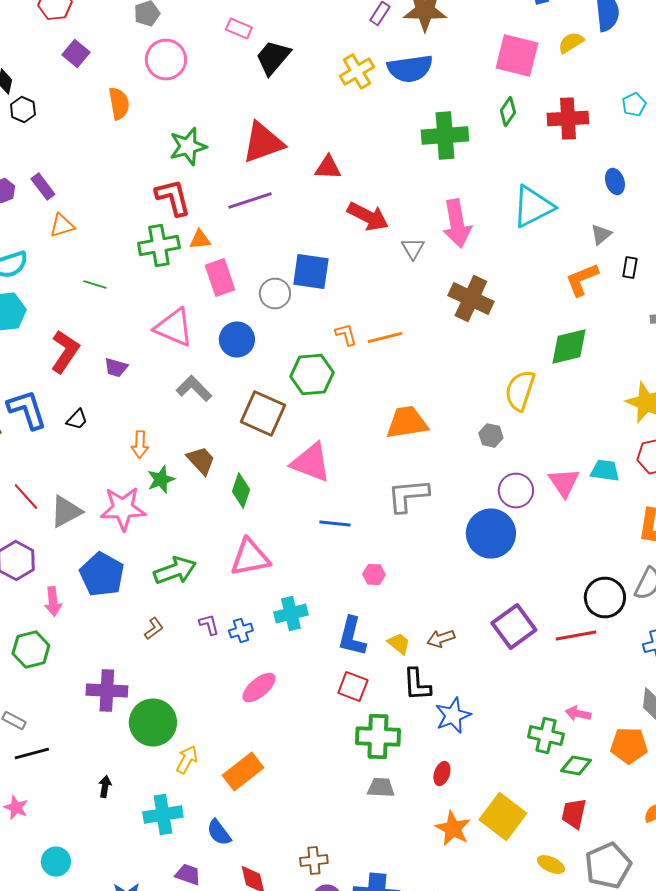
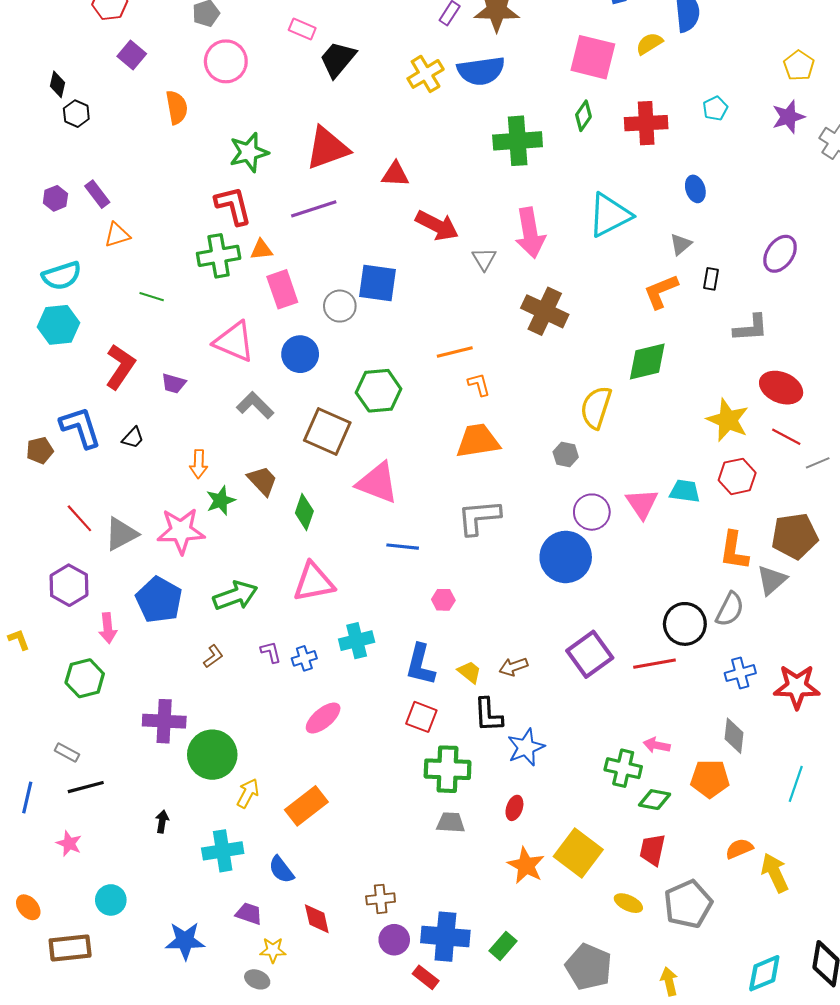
orange L-shape: (346, 334) -> (479, 384), moved

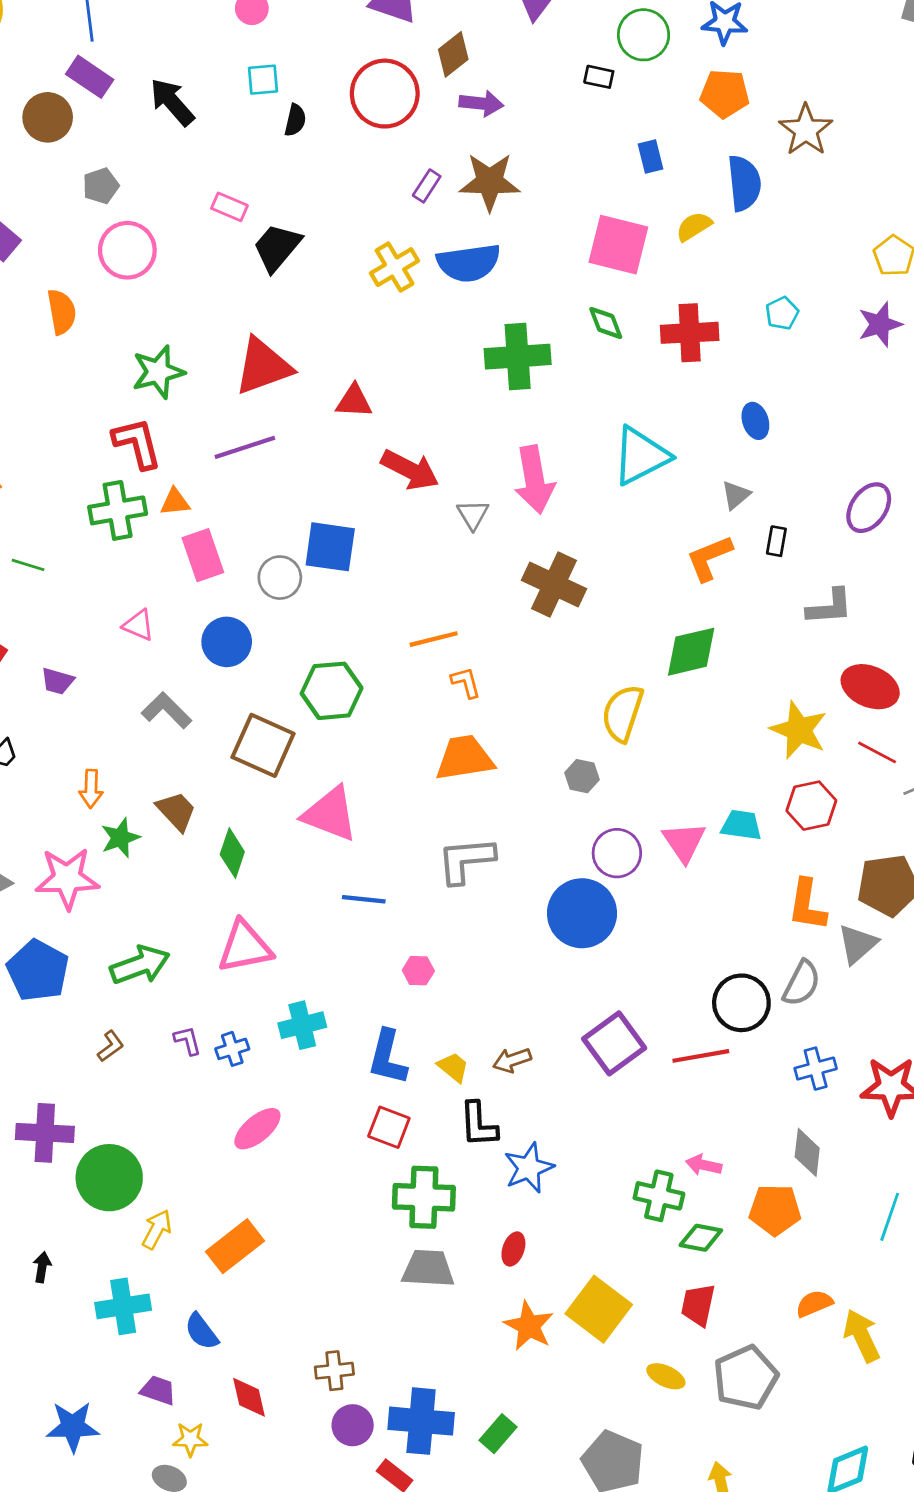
green diamond: (583, 116) -> (606, 323), turned -56
pink triangle: (234, 342) -> (139, 625), size x0.6
gray trapezoid: (451, 823) -> (428, 1269), size x1.4

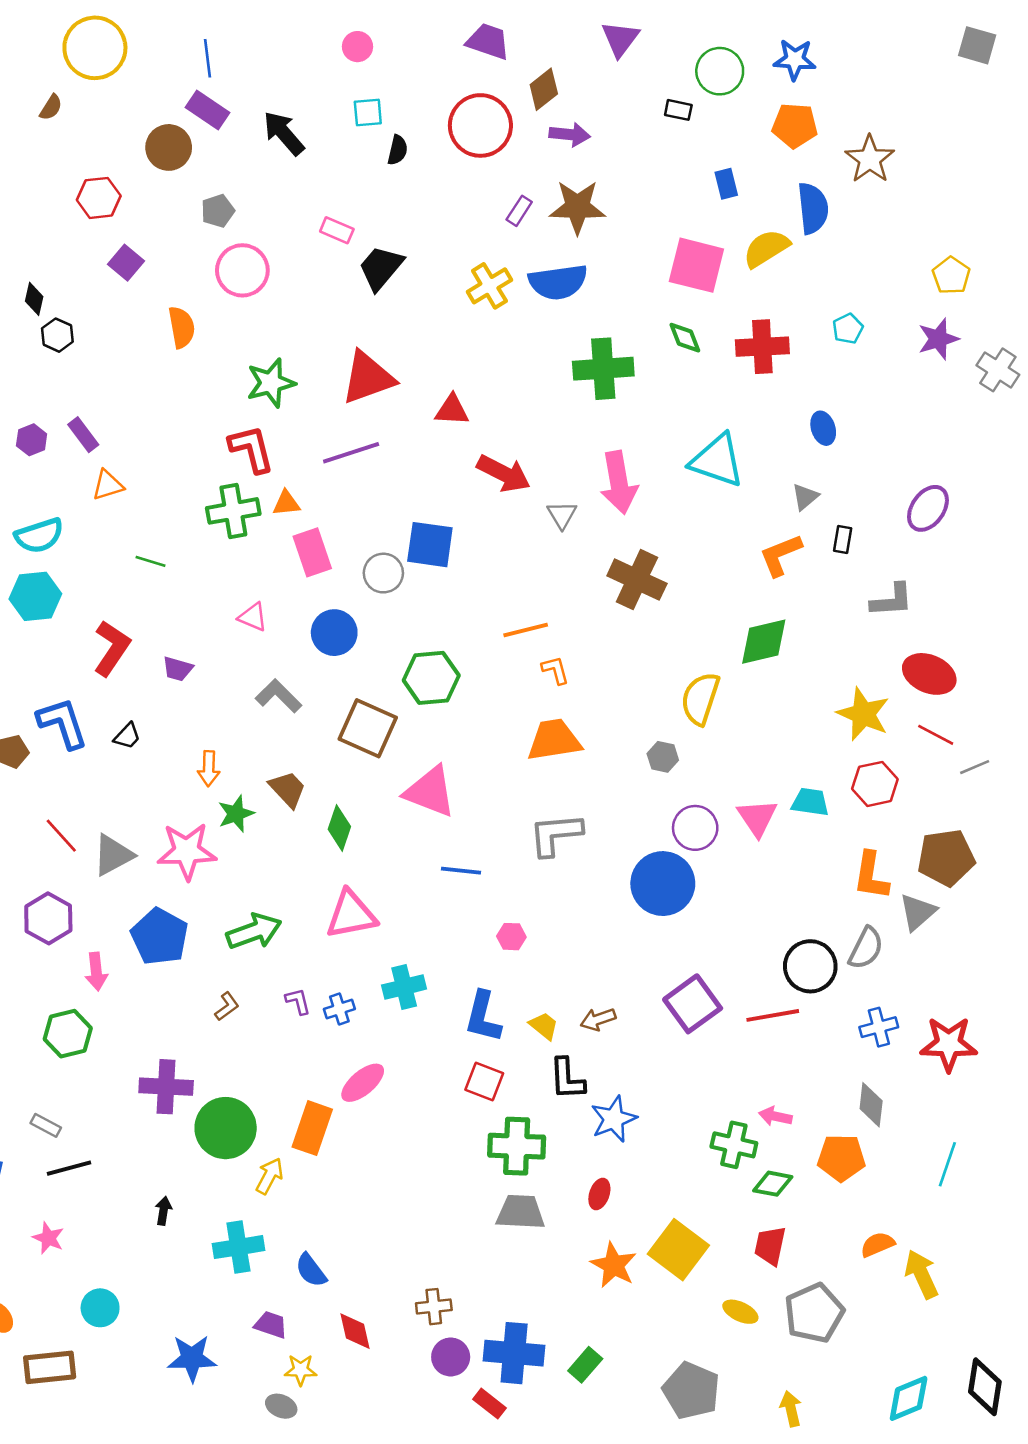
yellow semicircle: (694, 226) -> (766, 248), size x1.4
cyan triangle: (641, 456) -> (717, 461), turned 46
orange rectangle: (235, 1246) -> (312, 1128), moved, turned -33

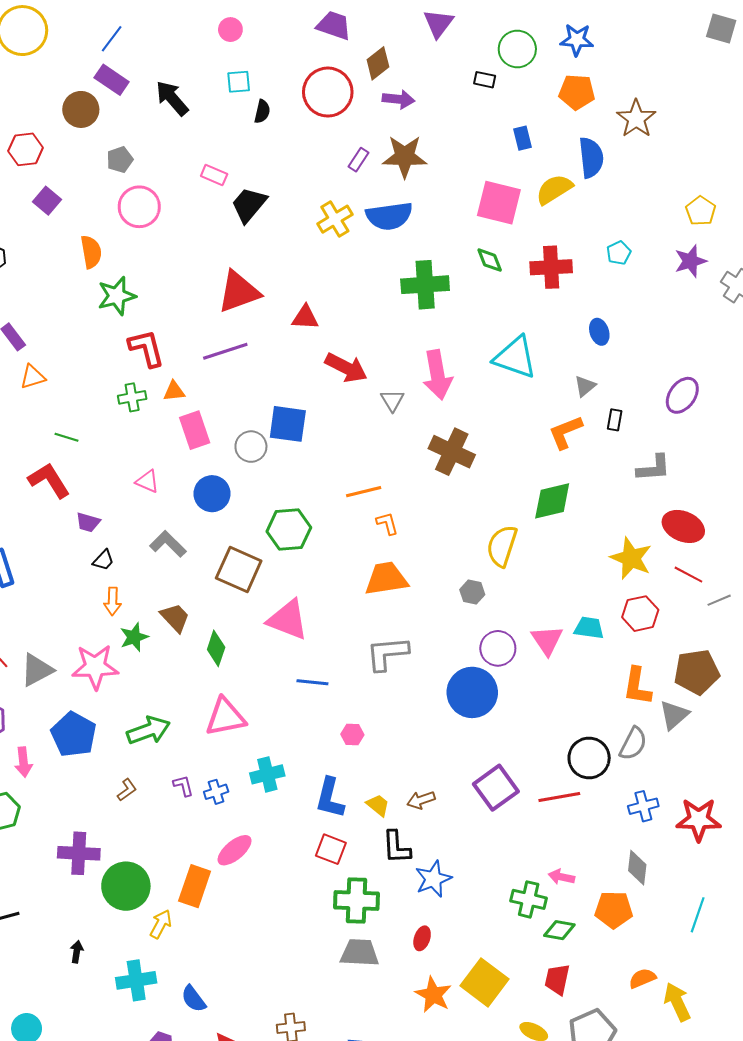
blue line: (207, 58) -> (112, 39), turned 44
green star: (271, 383) -> (117, 296), moved
green cross: (233, 511) -> (132, 397), size x0.7
red L-shape: (112, 648) -> (49, 480), moved, turned -66
black trapezoid: (127, 736) -> (103, 560), moved

